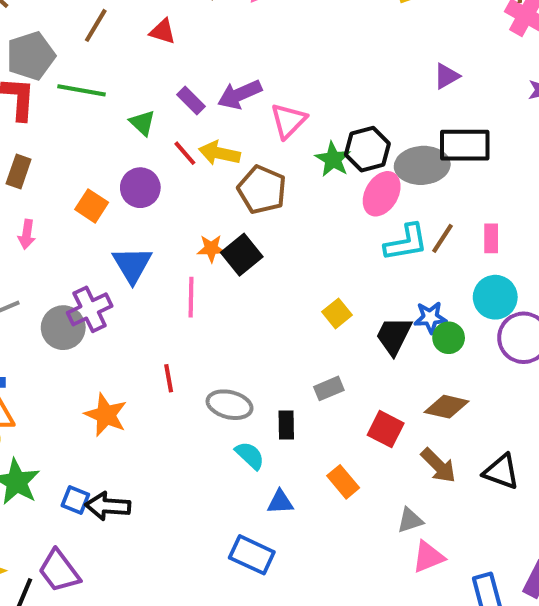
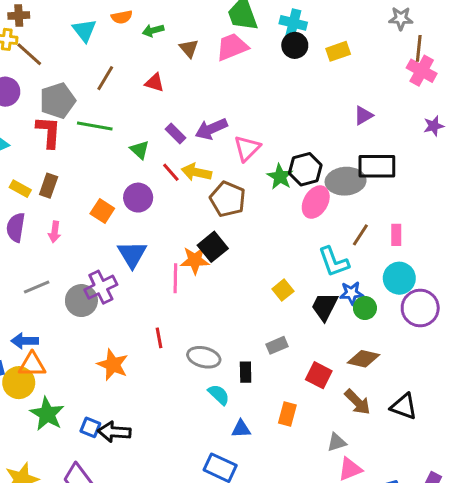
cyan L-shape: (406, 242) -> (334, 262), moved, turned 80
orange star: (211, 249) -> (195, 260), moved, size x1.4
orange rectangle: (343, 482) -> (287, 414), turned 55

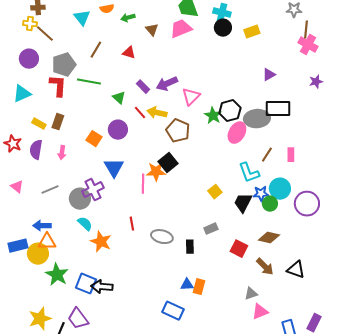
cyan circle: (399, 278) -> (280, 189), moved
cyan semicircle: (219, 395) -> (85, 224), moved
orange rectangle: (287, 414) -> (199, 287), moved
blue square: (90, 427) -> (86, 284), size x1.5

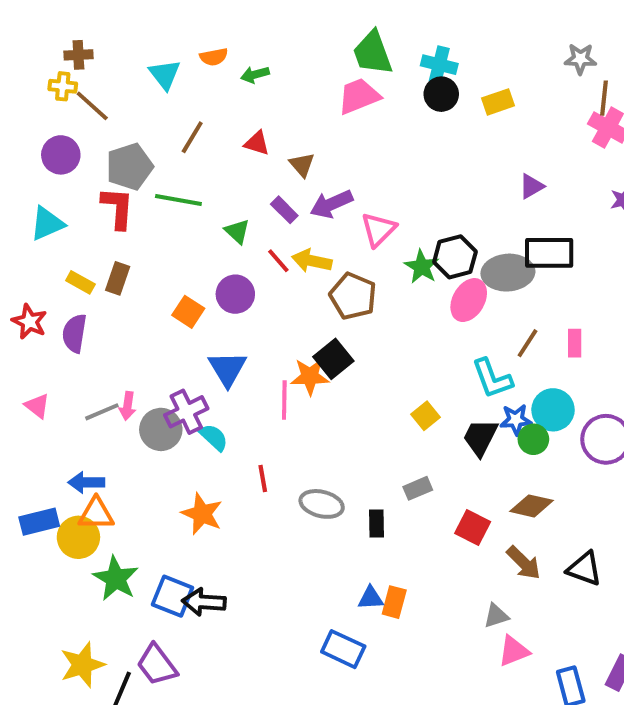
brown triangle: (152, 30) -> (302, 165), moved
pink arrow: (62, 153) -> (127, 406), moved
cyan semicircle: (85, 224) -> (214, 437), moved

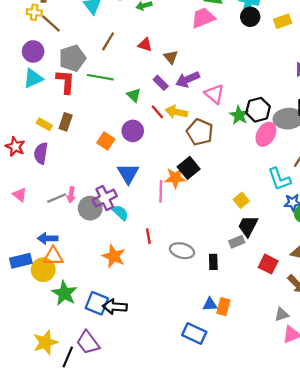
cyan triangle: (47, 224) -> (33, 78), moved
pink triangle: (378, 229) -> (214, 94), turned -35
black trapezoid: (480, 437) -> (248, 226), moved

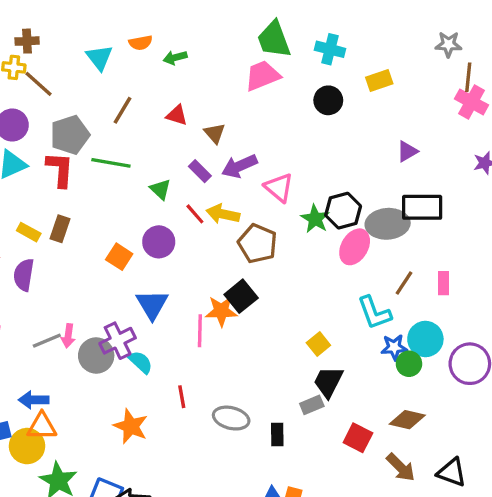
black circle: (250, 17) -> (328, 100), moved

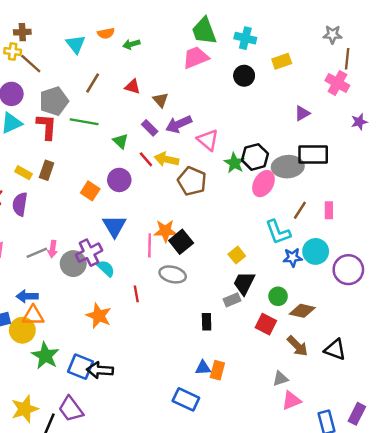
pink cross: (471, 102) -> (337, 83), moved
black square: (241, 296) -> (181, 242), moved
green circle: (409, 364) -> (278, 296), moved
gray ellipse: (231, 418) -> (173, 274), moved

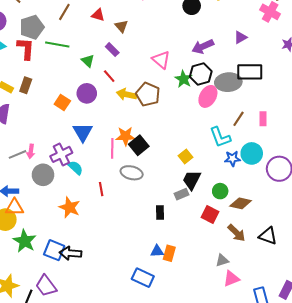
purple arrow: (179, 124) -> (203, 47), moved
yellow arrow: (167, 159) -> (126, 94), moved
gray circle: (73, 264) -> (43, 175), moved

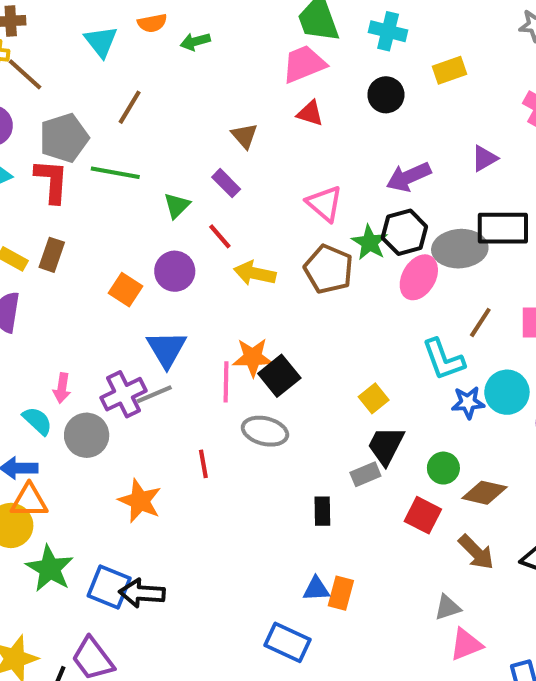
red triangle: (98, 15) -> (310, 113), moved
green triangle: (88, 61) -> (177, 206), turned 32
brown pentagon: (148, 94) -> (329, 269), moved
gray line: (18, 154) -> (154, 394), moved
cyan semicircle: (76, 168) -> (37, 421), moved

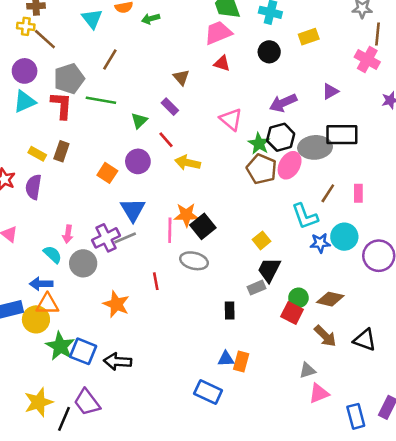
brown pentagon: (329, 269) -> (262, 169), moved
green circle: (443, 468) -> (298, 298), moved
blue square: (109, 587) -> (83, 351), moved

